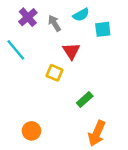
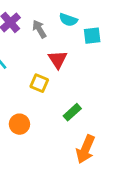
cyan semicircle: (81, 15) -> (68, 20), turned 49
orange circle: (31, 131) -> (19, 124), moved

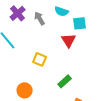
red triangle: (58, 59) -> (69, 40), moved

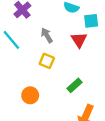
gray arrow: (40, 18) -> (47, 35), moved

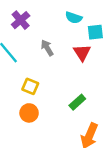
yellow square: (47, 61) -> (30, 86), moved

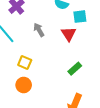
green rectangle: (77, 102) -> (75, 69), moved

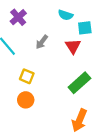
gray arrow: (39, 30) -> (42, 42), turned -112
green rectangle: (75, 69) -> (79, 83), size x1.5

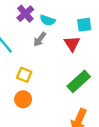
cyan semicircle: (65, 15) -> (48, 20), moved
purple cross: (18, 17) -> (25, 14), moved

